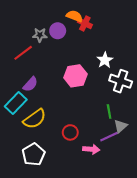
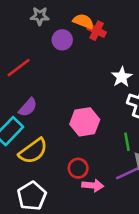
gray star: (40, 35) -> (40, 16), moved
pink hexagon: (75, 76) -> (85, 122), moved
pink arrow: (91, 149) -> (93, 185), moved

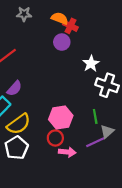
purple circle: (62, 40) -> (62, 42), moved
pink hexagon: (85, 122) -> (61, 118), moved
white pentagon: (32, 196) -> (17, 148), moved

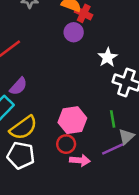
white pentagon: (17, 148) -> (21, 155), turned -30

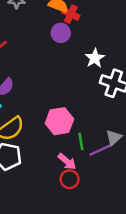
green line: (113, 119) -> (81, 141), moved
red circle: (66, 144) -> (70, 179), moved
pink arrow: (80, 160) -> (67, 162), turned 36

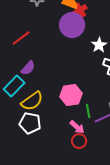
red cross: (71, 14) -> (80, 10), turned 32
purple circle: (61, 33) -> (72, 25), size x1.6

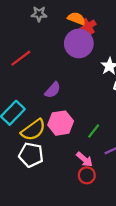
purple semicircle: (28, 68) -> (53, 90), moved
pink hexagon: (71, 95) -> (61, 123), moved
green line: (88, 111) -> (94, 131), moved, turned 48

